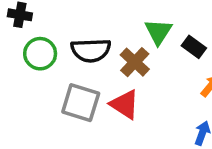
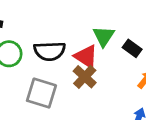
brown cross: (135, 62) -> (85, 77), moved
red triangle: (125, 104) -> (86, 57), moved

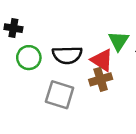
brown cross: (85, 77) -> (101, 79), turned 30

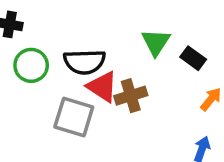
red triangle: (102, 60) -> (102, 87), moved

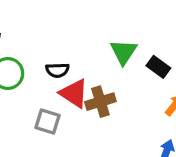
black semicircle: (85, 62) -> (57, 70), size x0.6
gray square: (74, 117) -> (47, 121), size x0.7

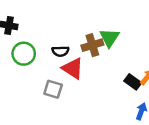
black rectangle: (158, 67) -> (133, 82), moved
brown cross: (100, 102) -> (92, 45), moved

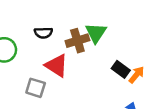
black semicircle: (60, 51) -> (43, 33), moved
black rectangle: (133, 82) -> (121, 69), moved

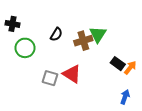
black semicircle: (43, 33) -> (56, 34), turned -56
red triangle: (57, 66) -> (72, 74), moved

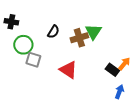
black rectangle: (118, 64) -> (112, 70), moved
gray square: (50, 78) -> (33, 60), moved

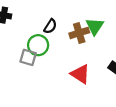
green circle: (23, 45) -> (38, 45), moved
red triangle: (68, 70) -> (80, 74), moved

